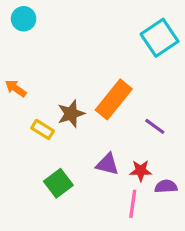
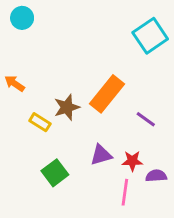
purple triangle: (107, 164) -> (101, 155), turned -30

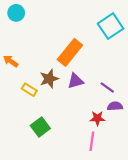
orange rectangle: (107, 94) -> (70, 52), moved
purple triangle: (101, 155) -> (75, 81), moved
purple semicircle: (156, 176) -> (115, 106), moved

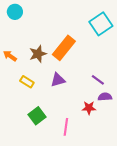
brown star: (49, 79) -> (38, 54), moved
purple triangle: (75, 81) -> (58, 80), moved
pink line: (92, 141) -> (66, 127), moved

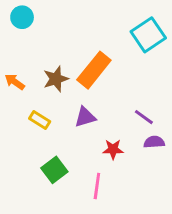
red star: (89, 108) -> (113, 149), moved

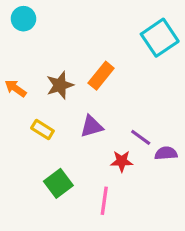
orange rectangle: (94, 70) -> (101, 76), size x0.7
purple line: (144, 117) -> (141, 137), moved

